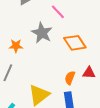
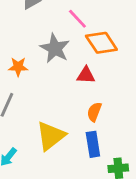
orange diamond: (75, 43) -> (101, 43), moved
red triangle: (89, 73) -> (86, 75), moved

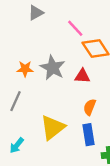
gray star: (55, 48) -> (53, 68), moved

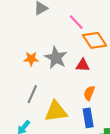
gray line: (16, 101) -> (32, 94), moved
yellow triangle: (53, 127) -> (56, 111), turned 30

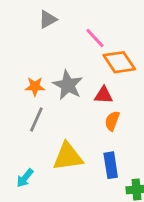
orange semicircle: (89, 93) -> (112, 121), moved
gray line: (32, 94) -> (36, 119), moved

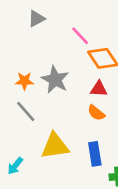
red triangle: (104, 95) -> (99, 89), moved
gray line: (36, 119) -> (26, 111), turned -65
orange semicircle: (112, 121) -> (96, 113), turned -72

